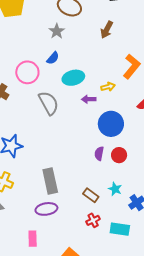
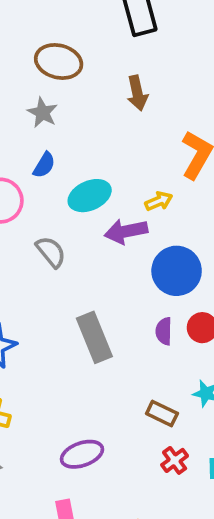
brown arrow: (107, 30) -> (137, 93), turned -30
purple arrow: (89, 99) -> (126, 231), size x1.5
gray semicircle: (49, 103) -> (51, 252), size x0.7
gray rectangle: (50, 181) -> (94, 337), moved

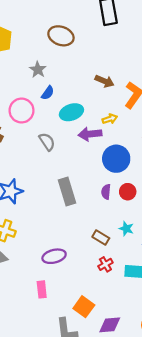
brown arrow: (137, 93) -> (105, 81), moved, turned -60
gray star: (43, 113) -> (38, 70), moved

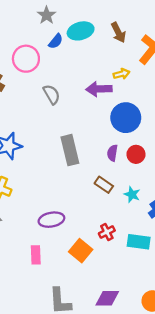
brown arrow: (105, 81) -> (118, 32), turned 36
cyan ellipse: (71, 112) -> (81, 31), moved
brown rectangle: (101, 238) -> (104, 185), moved
orange square: (84, 307) -> (81, 251), moved

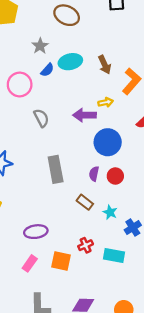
orange square: (81, 251) -> (61, 261), turned -30
pink rectangle: (36, 255) -> (30, 263), moved, turned 35

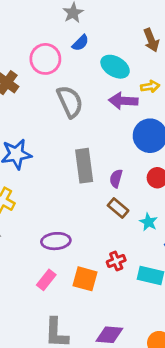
cyan ellipse: (70, 62) -> (115, 67), moved, turned 40
gray semicircle: (41, 118) -> (70, 102), size x1.4
purple semicircle: (94, 174) -> (116, 179), moved

